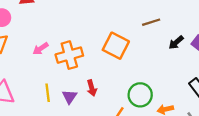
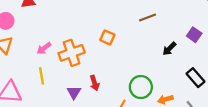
black arrow: (176, 42) -> (169, 49), moved
orange square: (116, 46) -> (107, 37), moved, size x0.6
yellow line: (48, 93) -> (41, 76), moved

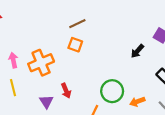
brown line: (147, 17) -> (77, 24), moved
pink arrow: (44, 48) -> (13, 60), turned 120

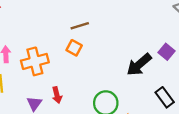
black arrow: (137, 51) -> (139, 65), size x1.6

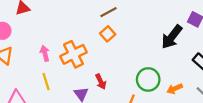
orange square: (74, 48) -> (108, 34), turned 32

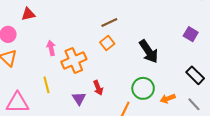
black arrow: (172, 37) -> (149, 51), moved, turned -75
pink arrow: (45, 53) -> (51, 48), moved

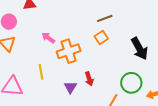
pink arrow: (51, 48) -> (48, 38), turned -48

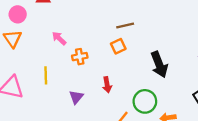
orange cross: (69, 51) -> (80, 57), size x0.6
red arrow: (89, 79) -> (107, 85), moved

